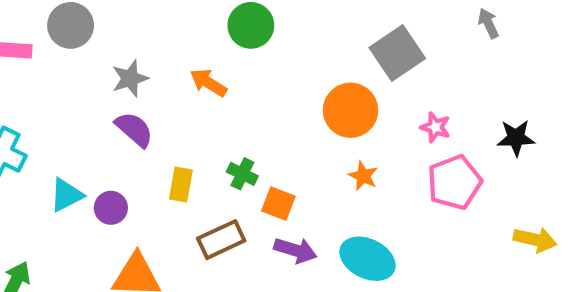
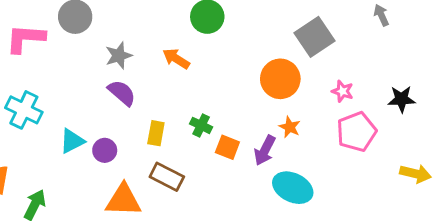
brown rectangle: (221, 240) -> (167, 177), moved, turned 52
purple arrow: (295, 250) -> (265, 150), moved, turned 100

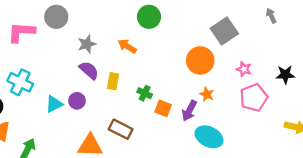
yellow rectangle: (156, 133) -> (113, 81), moved
purple circle: (105, 150) -> (77, 101), moved

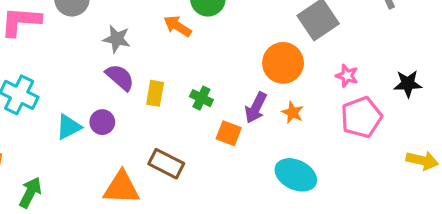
gray star: (87, 44) -> (117, 39), turned 30
orange arrow: (127, 46) -> (177, 26), moved
green cross: (145, 93) -> (201, 98), moved
purple arrow: (189, 111) -> (256, 108), moved

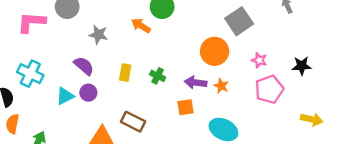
purple semicircle: (120, 77) -> (84, 66), moved
purple arrow: (256, 108) -> (196, 83), turned 70
orange square: (229, 133) -> (186, 107), moved, turned -30

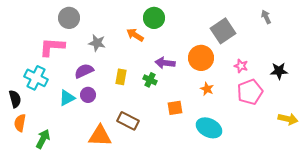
pink L-shape: (31, 22) -> (52, 47), moved
purple semicircle: (84, 66) -> (84, 71), turned -66
purple arrow: (196, 83) -> (165, 63), moved

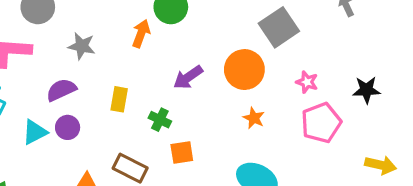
orange arrow: (135, 35) -> (141, 34), turned 78
purple arrow: (165, 63) -> (188, 77), turned -42
green cross: (150, 80) -> (160, 120), moved
orange square: (175, 108) -> (182, 152), moved

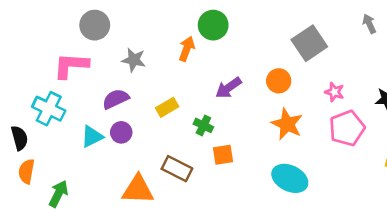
orange circle: (244, 70) -> (279, 81), size x0.7
yellow rectangle: (119, 99) -> (167, 107), turned 50
orange star: (254, 118) -> (287, 124), size x1.6

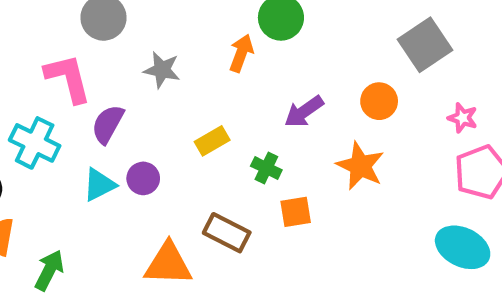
pink L-shape: (71, 65) -> (68, 78), turned 72
purple semicircle: (116, 99) -> (108, 124), moved, turned -36
orange star: (287, 124) -> (360, 166), moved
cyan ellipse: (290, 178) -> (463, 247), moved

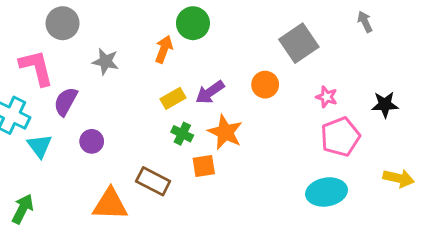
yellow rectangle: (212, 141) -> (173, 98), moved
orange star: (360, 166) -> (225, 132), moved
cyan triangle: (99, 185) -> (40, 146), moved, turned -40
cyan ellipse: (463, 247) -> (327, 192), turned -36

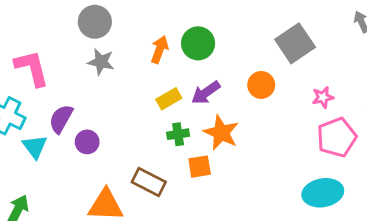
gray circle: (63, 23) -> (95, 22), moved
green circle: (193, 23) -> (198, 43), moved
pink star: (327, 97) -> (323, 97), turned -30
purple semicircle: (66, 101) -> (61, 119), moved
green cross: (182, 134) -> (178, 134), turned -35

